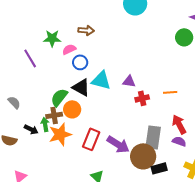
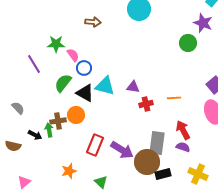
brown arrow: (86, 30) -> (93, 22), moved
pink semicircle: (69, 49) -> (73, 55), turned 80
green semicircle: (59, 97) -> (63, 83), moved
orange star: (60, 134) -> (69, 171), moved, size x0.7

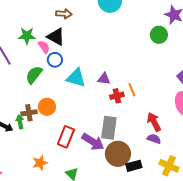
black triangle: (85, 93) -> (56, 37), moved
orange line: (174, 98) -> (132, 90), moved, turned 72
gray rectangle: (157, 143) -> (109, 128), moved

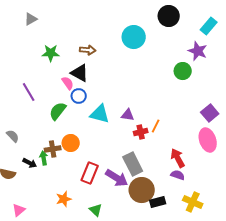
green star: (27, 36) -> (51, 53), moved
orange line: (132, 90) -> (156, 126), turned 48
gray rectangle: (109, 128) -> (133, 164), turned -35

